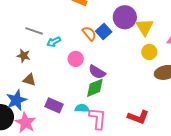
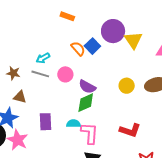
gray line: (34, 31) -> (40, 74), moved
yellow circle: (149, 52) -> (127, 86), moved
purple rectangle: (54, 105) -> (46, 122), turned 66

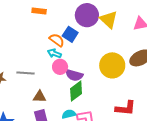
cyan arrow: (43, 58) -> (54, 53), moved, turned 64
pink circle: (65, 74) -> (60, 67), moved
yellow circle: (127, 86) -> (112, 65), size x1.6
brown triangle: (20, 97) -> (39, 97), moved

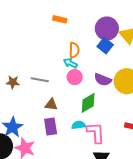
blue square: (70, 34) -> (105, 46), moved
orange semicircle: (57, 40) -> (74, 50), turned 49
purple semicircle: (74, 75) -> (103, 80), moved

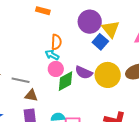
blue square: (105, 46) -> (100, 42), moved
gray line: (40, 80) -> (21, 80), moved
green diamond: (88, 103) -> (66, 81), moved

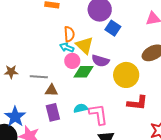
yellow triangle: (111, 29) -> (85, 45), moved
yellow circle: (108, 75) -> (126, 75), moved
green diamond: (66, 81) -> (84, 72), turned 35

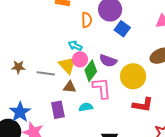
orange semicircle: (69, 34) -> (87, 20), moved
yellow triangle: (85, 45) -> (67, 65), moved
green diamond: (84, 72) -> (91, 71), turned -55
brown triangle: (51, 90) -> (70, 87), moved
pink L-shape: (98, 114) -> (102, 88), moved

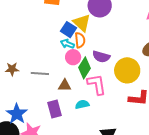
orange semicircle: (87, 20) -> (80, 40), moved
blue square: (122, 29) -> (69, 30), moved
yellow triangle: (67, 65) -> (82, 23), moved

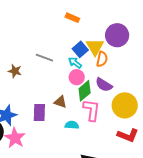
orange semicircle: (80, 40) -> (102, 59), moved
gray line: (40, 74) -> (44, 58), moved
purple rectangle: (54, 109) -> (39, 113), moved

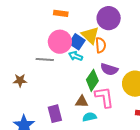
pink circle: (77, 77) -> (60, 42), moved, size x1.5
brown triangle: (60, 102) -> (82, 102), moved

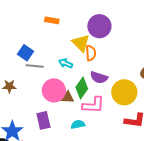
pink circle: (60, 42) -> (54, 90), moved
blue square: (77, 42) -> (25, 53), moved
pink L-shape: (104, 97) -> (93, 105), turned 100
brown triangle: (82, 102) -> (68, 97), moved

